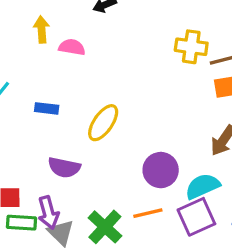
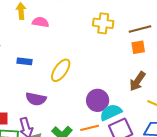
yellow cross: (191, 47) -> (103, 23), moved
cyan semicircle: (202, 186) -> (111, 112), moved

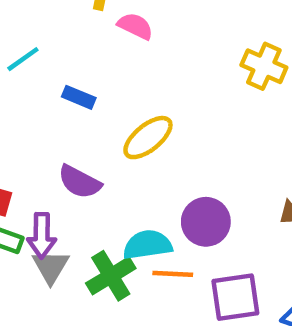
cyan semicircle: (111, 112) -> (148, 245), moved

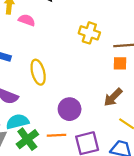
yellow ellipse: (148, 138) -> (38, 72), turned -60
cyan semicircle: (148, 245) -> (17, 122), moved

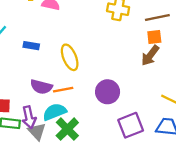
brown arrow: (113, 97) -> (150, 56), moved
orange line: (56, 135) -> (63, 90), moved

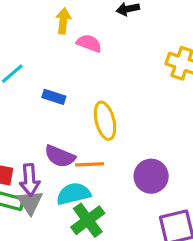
purple arrow: (29, 117) -> (30, 180), moved
gray triangle: (37, 131) -> (30, 202), moved

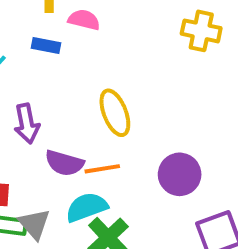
blue rectangle: (54, 97) -> (46, 46), moved
purple arrow: (30, 180) -> (27, 124), moved

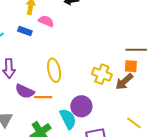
yellow cross: (201, 31) -> (102, 74), moved
cyan semicircle: (87, 207) -> (68, 119), moved, turned 75

